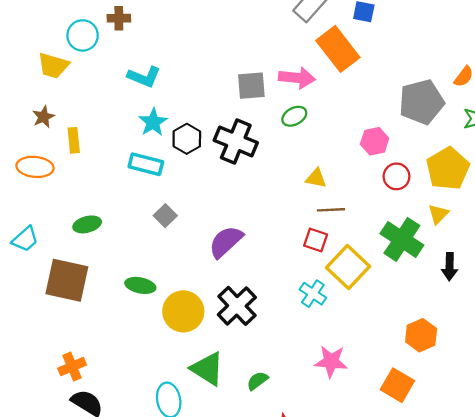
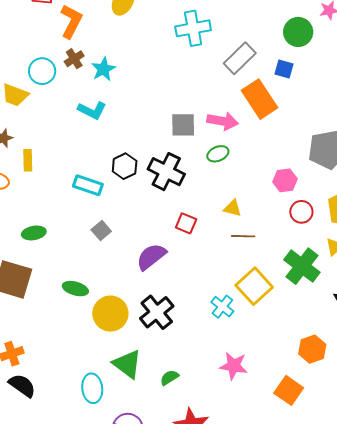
brown cross: (119, 18) -> (74, 59), turned -36
cyan star: (153, 122) -> (103, 69), moved
red square: (316, 240) -> (186, 223), moved

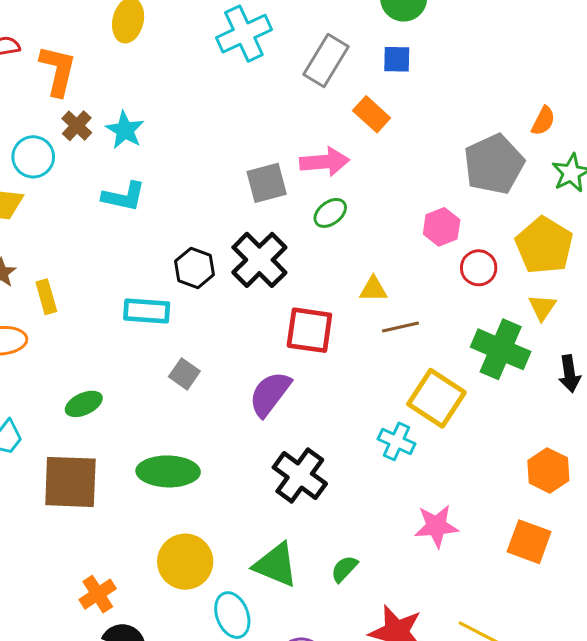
orange rectangle: (260, 99) -> (372, 114), size x0.6
black cross: (166, 172) -> (259, 260), turned 33
red square: (186, 223) -> (309, 330), size x1.5
green ellipse: (75, 289) -> (168, 471), size x1.5
yellow circle: (110, 314) -> (185, 562), moved

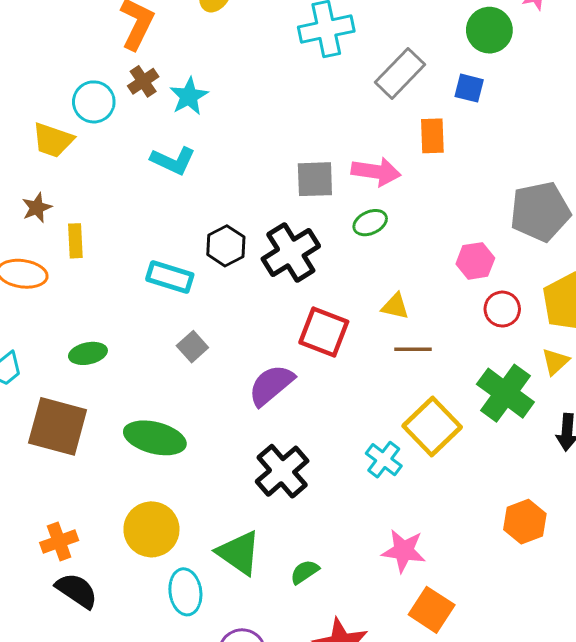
orange rectangle: (372, 114) -> (432, 136), turned 33
orange square: (529, 542) -> (432, 610), moved

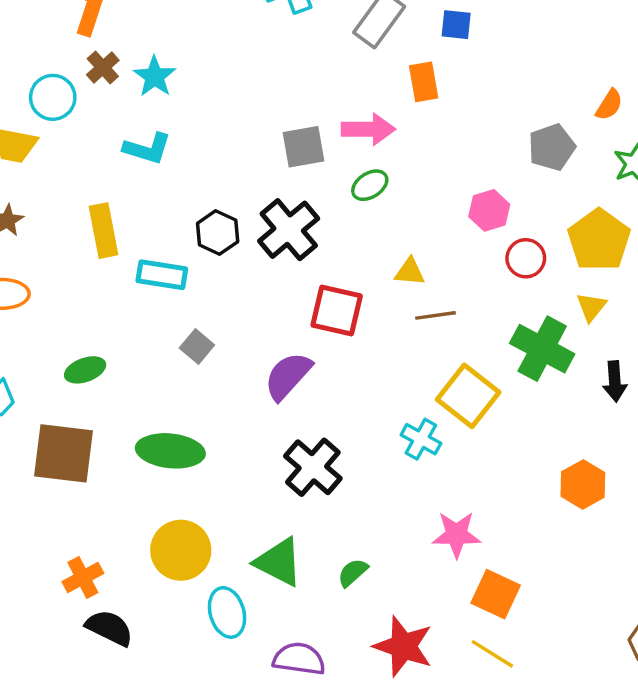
gray pentagon: (540, 212) -> (552, 147), size x0.7
yellow rectangle: (75, 241) -> (103, 231), moved, size x1.4

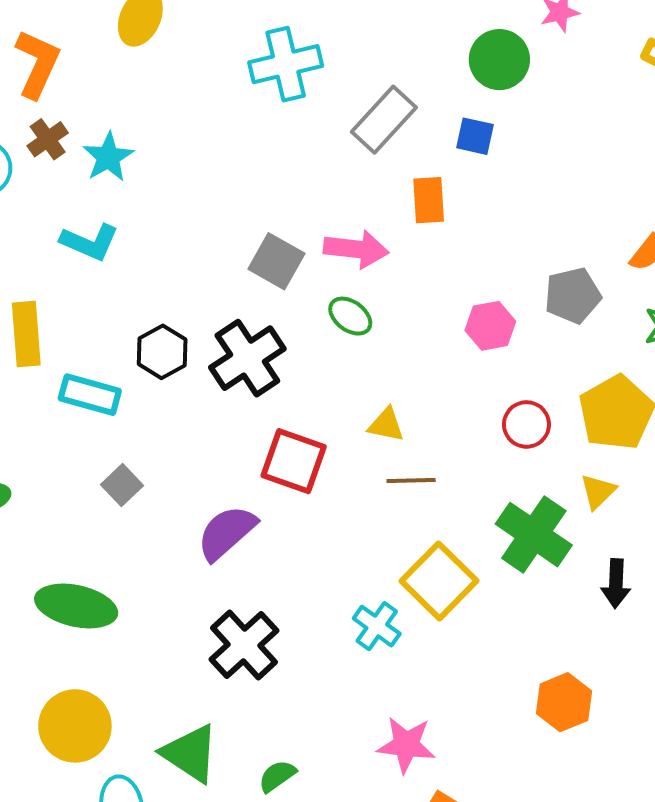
gray square: (304, 147) -> (276, 261), turned 33
green ellipse: (370, 185) -> (350, 316), turned 63
pink hexagon: (489, 210) -> (490, 326), moved

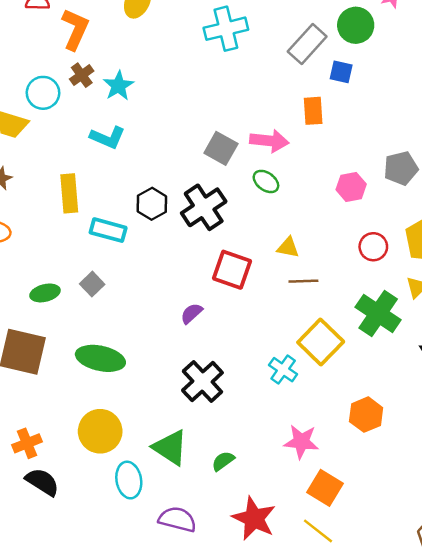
gray rectangle: (384, 120) -> (307, 44), moved
gray square: (122, 485) -> (92, 284), moved
purple semicircle: (227, 533) -> (192, 313), size x0.6
orange hexagon: (564, 702) -> (366, 415), moved

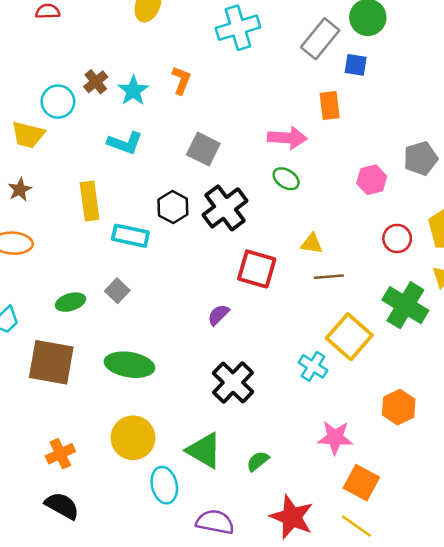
orange L-shape: (75, 29) -> (181, 80), moved, size x0.7
gray square: (221, 148) -> (203, 149), moved
black semicircle: (42, 482) -> (62, 506), moved

